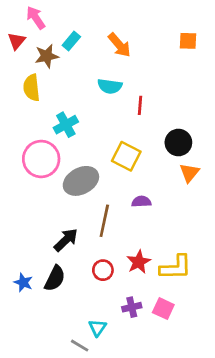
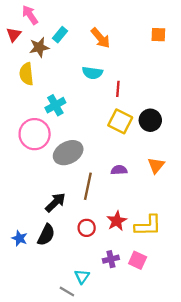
yellow square: (126, 156) -> (120, 121), moved
orange triangle: (189, 173) -> (156, 165), moved

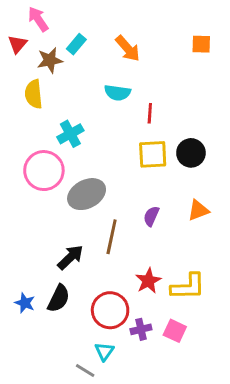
yellow square: (120, 121) -> (153, 154), turned -30
orange triangle: (156, 165) -> (198, 210), turned 30
purple semicircle: (119, 170) -> (151, 216), turned -63
red circle: (87, 228) -> (110, 310), moved, size x1.6

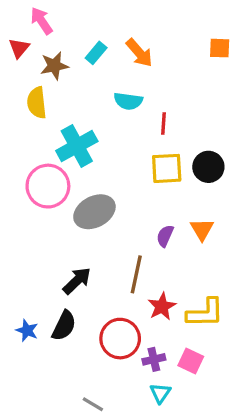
cyan rectangle: (76, 44) -> (96, 53), moved
cyan cross: (70, 134) -> (77, 146), size x1.4
orange triangle: (198, 210) -> (202, 229), moved, turned -40
brown line: (112, 237) -> (136, 274), moved
cyan triangle: (104, 351) -> (160, 393), moved

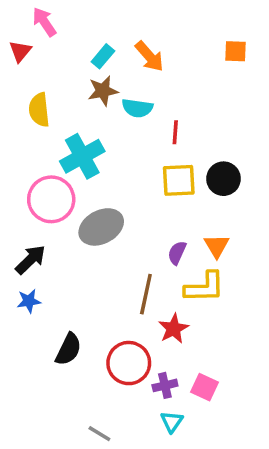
brown star: (54, 66) -> (103, 91), moved
black arrow: (77, 281) -> (31, 260), moved
yellow L-shape: (205, 313) -> (205, 287), moved
blue star: (27, 331) -> (29, 301), moved, turned -30

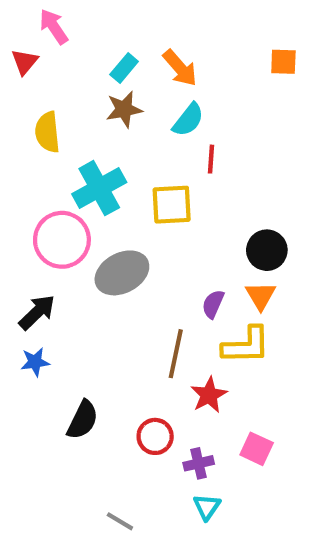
cyan semicircle: (137, 108) -> (188, 120), moved, turned -60
black circle: (224, 179) -> (267, 250), moved
yellow square: (179, 180) -> (172, 205), moved
red circle: (129, 363) -> (155, 436), size x0.7
pink square: (205, 387) -> (257, 449), moved

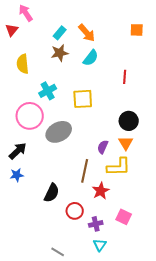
red line: (211, 159) -> (125, 77), moved
cyan cross: (99, 188) -> (48, 91), size x0.7
black semicircle: (83, 420) -> (52, 193), moved

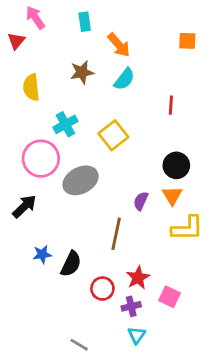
cyan rectangle: (60, 33) -> (85, 22), moved, turned -48
yellow square: (83, 99) -> (113, 135), turned -35
yellow L-shape: (119, 167) -> (187, 228), moved
blue star: (17, 175) -> (42, 254), moved
red star: (101, 191) -> (138, 278), moved

